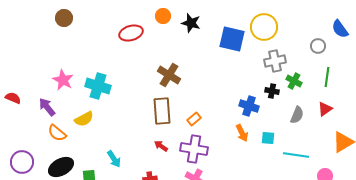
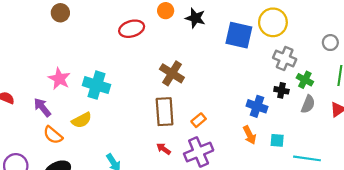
gray cross: (275, 61) -> (285, 58), turned 35
gray semicircle: (297, 115) -> (308, 104), moved
purple cross: (194, 149) -> (199, 152), turned -32

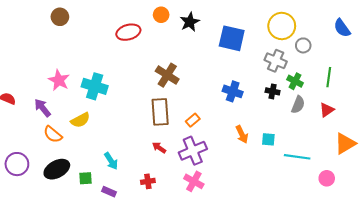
black star: (195, 18) -> (190, 22), turned 30
yellow circle: (273, 22) -> (282, 26), moved
gray circle: (330, 43) -> (303, 45), moved
blue cross: (257, 106) -> (233, 91), moved

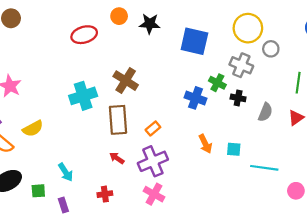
black star: (190, 22) -> (150, 24), turned 30
green cross: (295, 81) -> (217, 83), moved
cyan cross: (95, 86) -> (83, 96), moved, turned -35
purple rectangle: (109, 192) -> (63, 205), turned 48

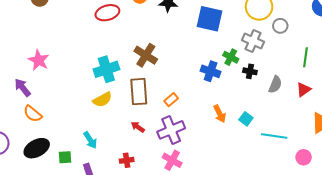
yellow semicircle: (33, 129) -> (102, 100), moved
cyan square: (234, 149) -> (246, 119), turned 32

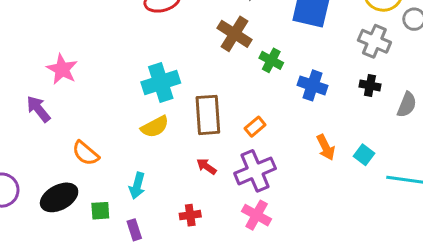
brown cross: (146, 55) -> (234, 34), moved
green cross: (231, 57) -> (271, 60), moved
orange semicircle: (33, 114) -> (86, 153), moved
cyan arrow: (90, 140) -> (137, 186), turned 48

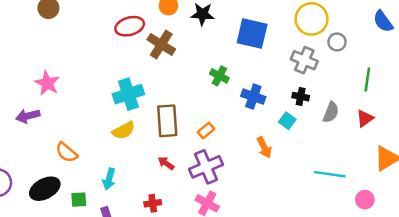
brown cross: (234, 34) -> (161, 44), moved
purple arrow: (38, 109) -> (28, 116), turned -65
cyan square: (364, 155) -> (287, 121), moved

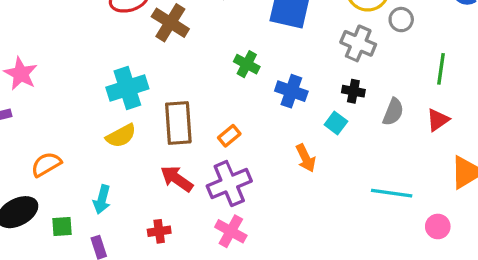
orange semicircle: (67, 152) -> (46, 164), turned 110
red arrow: (166, 163) -> (177, 179), size x1.5

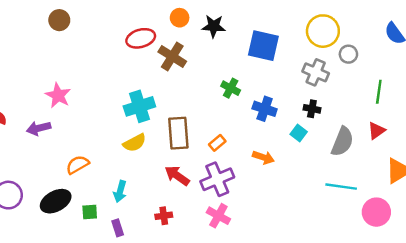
gray semicircle: (393, 112) -> (342, 142), moved, size x1.4
orange arrow: (306, 158) -> (263, 157), moved, turned -45
pink circle: (438, 226) -> (376, 212), size x1.5

